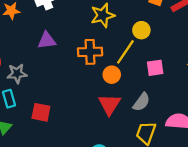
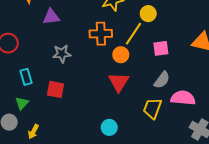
purple triangle: (47, 40) -> (51, 17), moved
gray star: (17, 74) -> (62, 54), moved
gray semicircle: (141, 102) -> (162, 80), moved

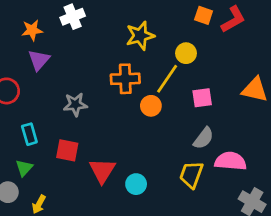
purple triangle: (51, 17) -> (39, 60), moved, turned -42
red triangle: (119, 82) -> (102, 171), moved
cyan circle: (109, 127) -> (136, 184), moved

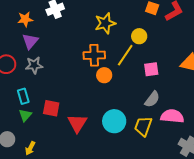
gray star: (75, 104) -> (34, 65), moved
orange circle: (151, 106) -> (104, 75), moved
green triangle: (24, 168) -> (25, 115), moved
cyan circle: (136, 184) -> (114, 121), moved, size x1.5

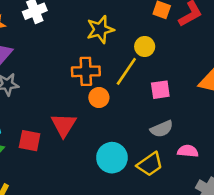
gray semicircle: (152, 99) -> (162, 129), turned 30
pink semicircle: (172, 116) -> (188, 151), size x0.7
red triangle: (77, 123) -> (64, 125), moved
yellow trapezoid: (143, 126) -> (150, 164), turned -145

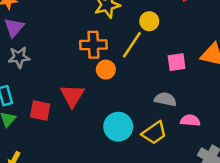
pink square: (160, 90) -> (177, 62), moved
gray semicircle: (162, 129) -> (165, 99), turned -145

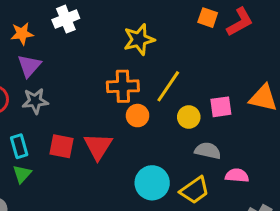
yellow circle: (149, 21) -> (189, 117), moved
red square: (40, 111) -> (61, 146), moved

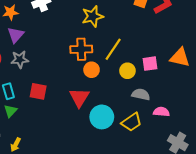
red triangle: (98, 146) -> (79, 97), moved

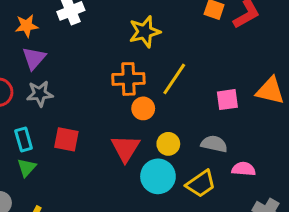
yellow circle: (127, 71) -> (168, 144), moved

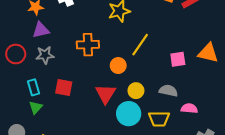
purple triangle: (34, 58) -> (41, 30), turned 36
orange cross: (128, 79) -> (88, 45), moved
yellow trapezoid: (201, 184) -> (159, 119), turned 35

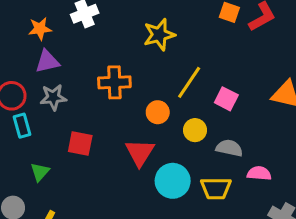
pink square: (178, 59) -> (226, 99), moved, turned 35
cyan rectangle: (33, 87) -> (22, 126), moved
yellow circle: (136, 91) -> (195, 130), moved

